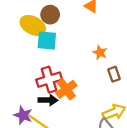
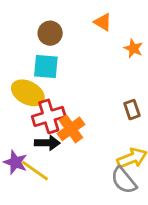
yellow ellipse: (33, 25) -> (28, 93), moved
orange star: (100, 53) -> (133, 48), moved

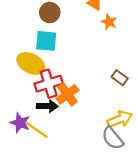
orange star: (133, 48) -> (109, 22), moved
brown rectangle: (132, 110) -> (120, 78), turned -35

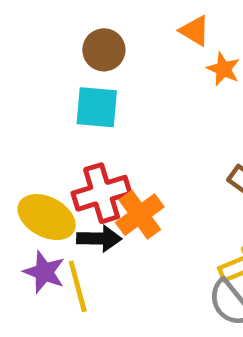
yellow ellipse: (31, 63) -> (47, 217), moved
yellow line: (37, 130) -> (78, 286), turned 40

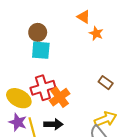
brown circle: (104, 50) -> (38, 32), moved
black arrow: (99, 239) -> (53, 124), moved

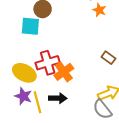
cyan square: (41, 50) -> (30, 26), moved

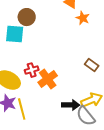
red cross: (48, 63) -> (32, 70), size x0.6
black arrow: (58, 98) -> (71, 105), moved

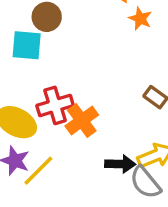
red cross: (32, 70) -> (55, 105), size x1.5
yellow line: (22, 109) -> (38, 171), turned 60

